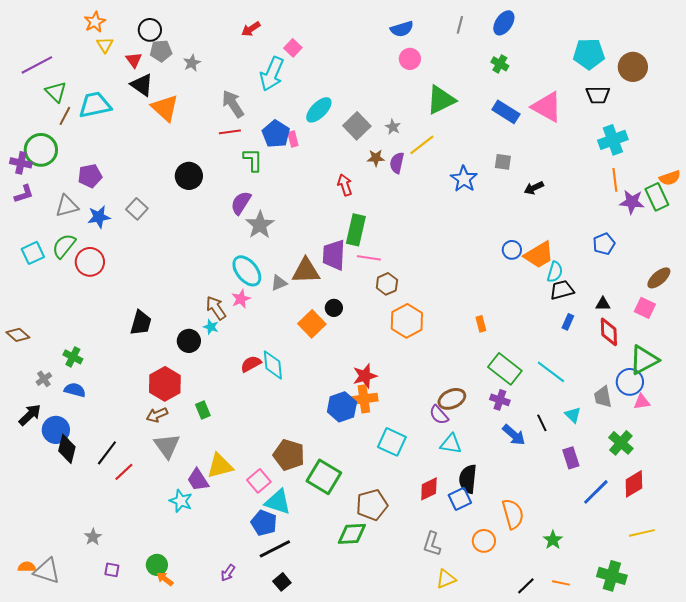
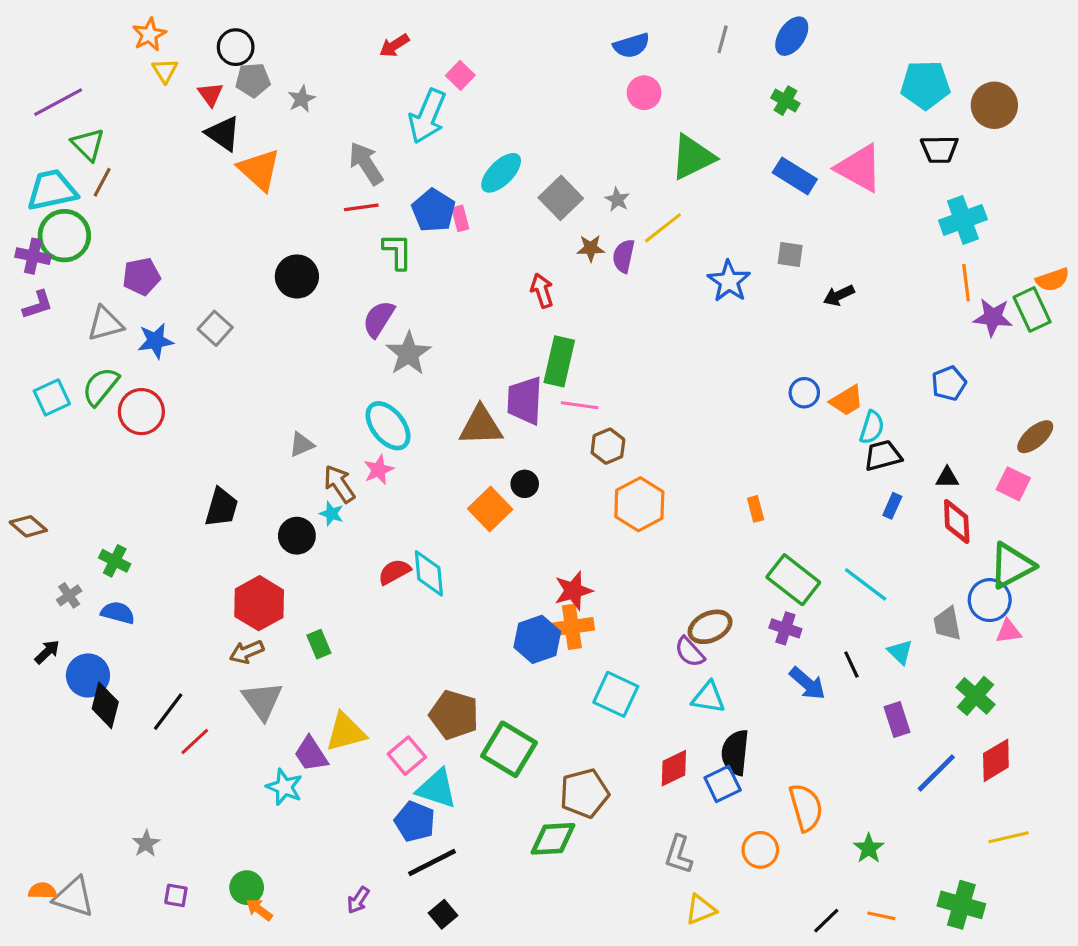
cyan trapezoid: (95, 105) -> (52, 190), moved
orange trapezoid: (539, 255) -> (847, 401), size x0.7
gray triangle: (279, 283) -> (302, 445), moved
black arrow: (30, 415) -> (47, 652), size x0.7

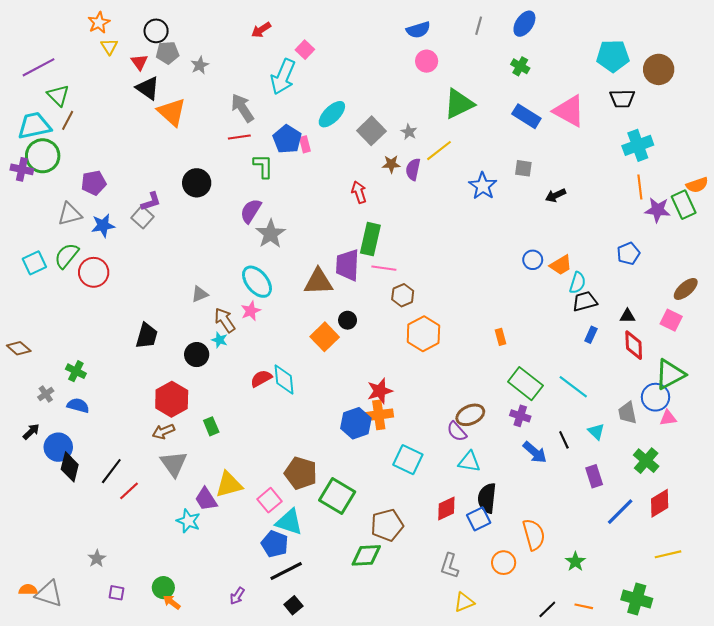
purple L-shape: (38, 305) -> (151, 202), moved

